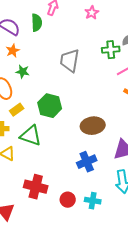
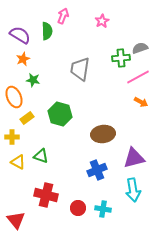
green triangle: (31, 136) -> (41, 156), moved, size x0.7

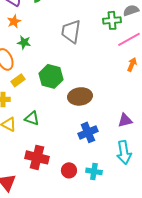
orange arrow: (141, 102) -> (132, 64), turned -96
brown ellipse: (103, 134) -> (80, 96), moved
purple triangle: (134, 158) -> (125, 120), size x0.7

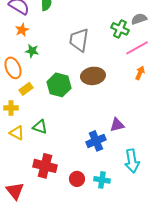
green cross: (112, 20) -> (120, 29), turned 30
brown ellipse: (80, 96) -> (93, 76), moved
purple triangle: (125, 120) -> (117, 125), moved

